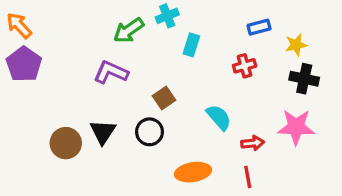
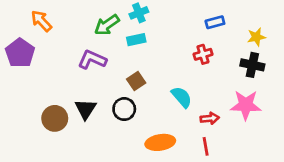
orange arrow: (19, 26) -> (41, 21), moved
cyan rectangle: (191, 45) -> (136, 40), moved, turned 60
yellow star: (296, 45) -> (256, 37), moved

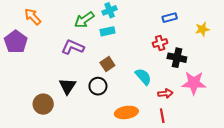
black cross: (252, 65) -> (177, 58), moved
brown circle: (55, 118) -> (43, 104), moved

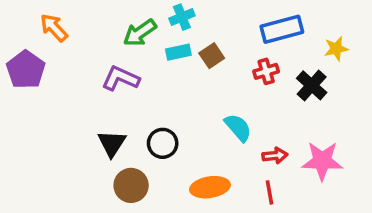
blue rectangle: (170, 18) -> (282, 29), size x1.6
black cross: (177, 58) -> (312, 85), moved, turned 30
brown square: (107, 64) -> (212, 56), moved
pink star: (194, 83) -> (322, 161), moved
brown circle: (43, 104) -> (131, 185), moved

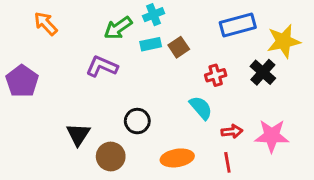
yellow star: (336, 49) -> (284, 41), size x1.6
purple pentagon: (26, 70) -> (22, 81), moved
red cross: (266, 71) -> (216, 75), moved
black triangle: (112, 143) -> (78, 134), moved

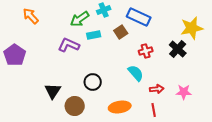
blue rectangle: (238, 25) -> (139, 17), moved, turned 40
cyan rectangle: (151, 44) -> (94, 35), moved
pink star: (272, 136) -> (184, 92), size x0.7

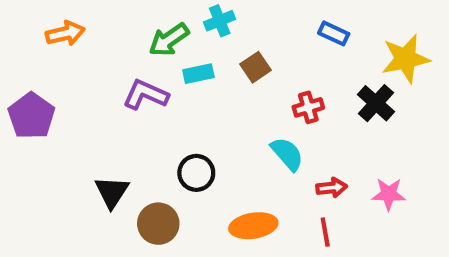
orange arrow: (31, 16) -> (65, 33), turned 120
blue rectangle: (139, 17) -> (334, 33), moved, size x0.6

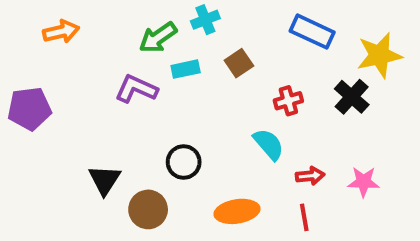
blue rectangle: (334, 33) -> (312, 32), size x1.5
purple pentagon: (31, 116) -> (29, 109), turned 30

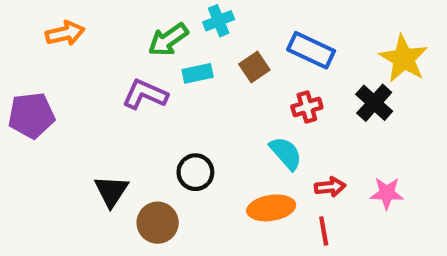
blue rectangle: (312, 32) -> (311, 50), moved
yellow star: (379, 55) -> (404, 59), turned -30
orange ellipse: (237, 211) -> (271, 208), moved

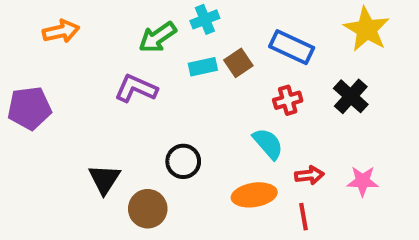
yellow star: (404, 59) -> (367, 29), moved
cyan rectangle: (198, 73) -> (203, 67), moved

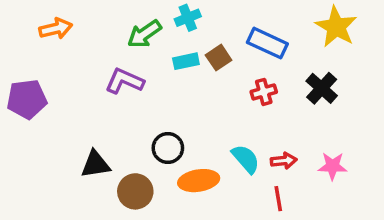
cyan semicircle: (268, 144) -> (246, 159), moved
black triangle: (104, 179) -> (95, 164), turned 48
orange ellipse: (254, 195) -> (199, 181), moved

